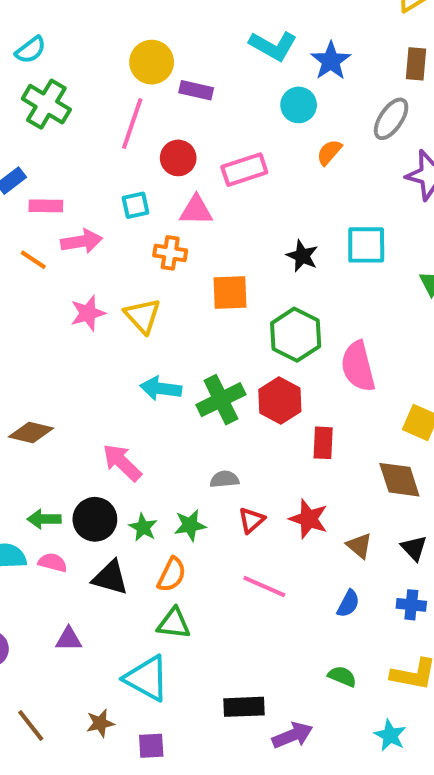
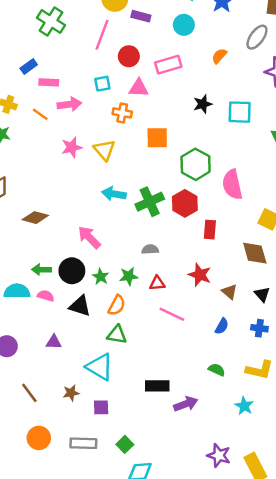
cyan circle: (299, 105) -> (184, 25), moved
black star: (302, 256) -> (203, 104), moved, turned 30
red triangle: (252, 520) -> (157, 283), moved, turned 35

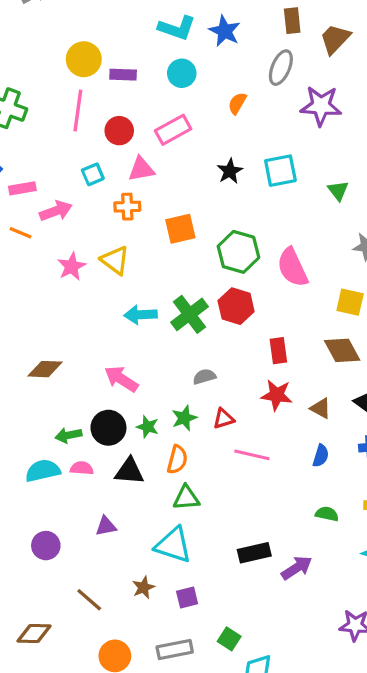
red rectangle: (210, 230) -> (278, 351), moved

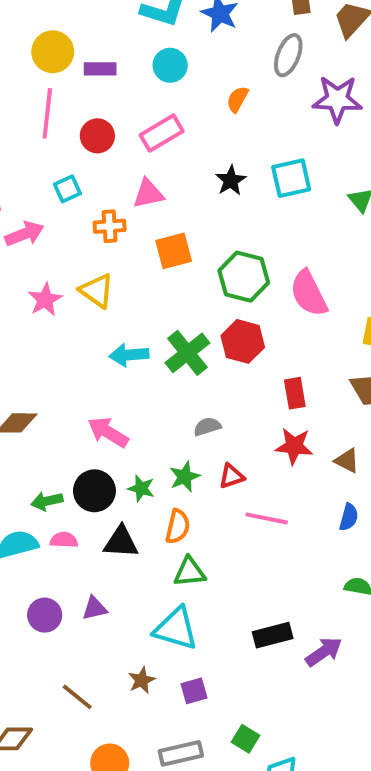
pink triangle: (141, 169) -> (148, 194), moved
purple circle: (46, 546) -> (45, 615), moved

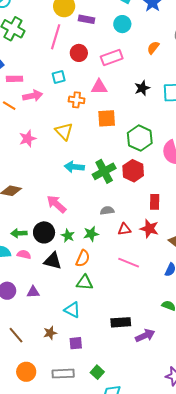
pink star: (45, 300) -> (28, 139), moved
red triangle: (232, 476) -> (124, 229), moved
cyan triangle: (176, 629) -> (72, 310), size x0.7

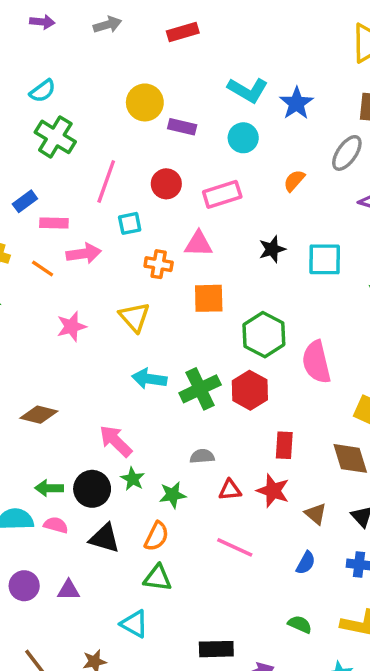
pink line: (56, 37) -> (106, 182), moved
green star: (68, 236) -> (133, 479), moved

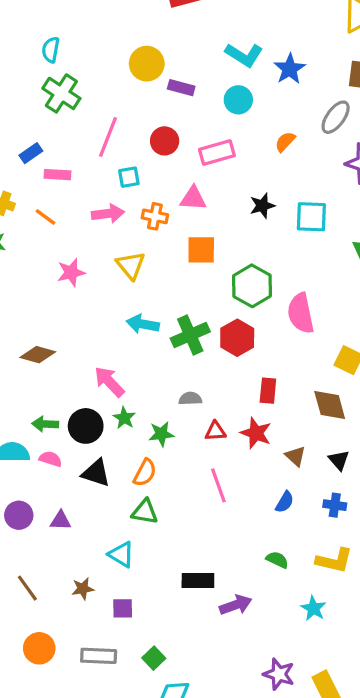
cyan semicircle: (42, 91) -> (51, 50), turned 135
pink arrow: (84, 253) -> (108, 214), moved
pink line: (235, 547) -> (218, 485), turned 44

